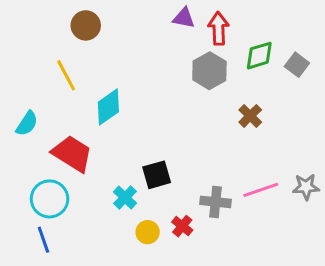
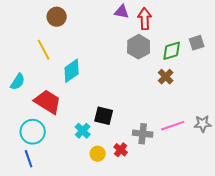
green diamond: (259, 56) -> (172, 51), moved
gray square: (297, 65) -> (197, 43), turned 35
black square: (157, 175) -> (104, 116), turned 30

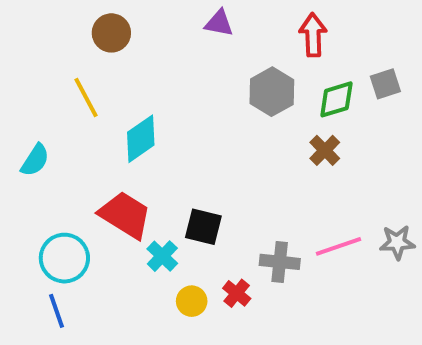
purple triangle: (122, 12) -> (219, 23), moved
red arrow: (145, 19) -> (313, 35), moved
red trapezoid: (48, 102) -> (125, 215), moved

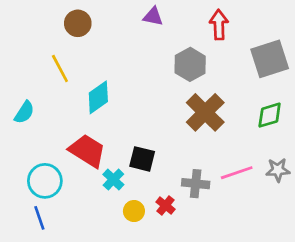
gray square: (385, 84) -> (270, 59), size x1.8
green diamond: (336, 99) -> (270, 115), moved
brown cross: (325, 150) -> (205, 112), moved, size x1.8

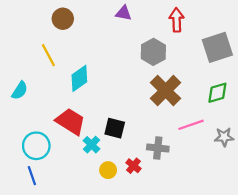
pink line: (237, 173) -> (191, 125), moved

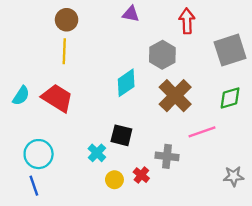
yellow line: (48, 55) -> (64, 51), moved, turned 30
cyan diamond: (79, 78) -> (126, 83), moved
red trapezoid: (71, 121) -> (57, 98), moved
gray star: (224, 137) -> (234, 176), moved

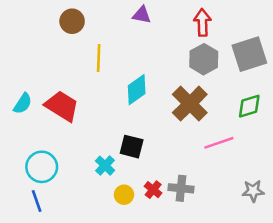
yellow line: (64, 51) -> (99, 58), moved
gray hexagon: (162, 55) -> (204, 59), moved
gray cross: (167, 156) -> (181, 188), moved

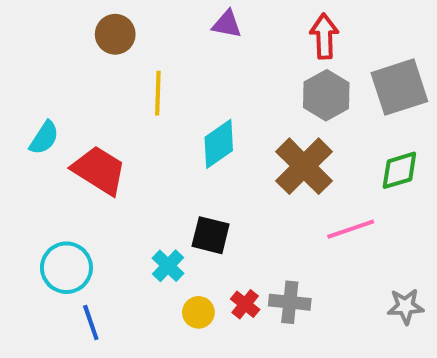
cyan semicircle: (23, 104) -> (44, 138), moved
blue line: (37, 201) -> (91, 323), moved

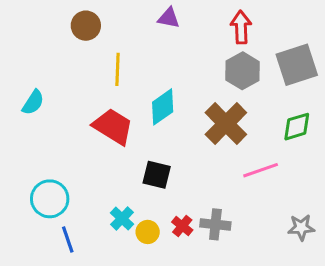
red trapezoid: (99, 170) -> (113, 127), moved
cyan cross: (168, 266) -> (122, 218), moved

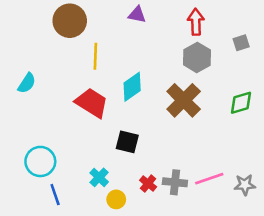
brown circle: (86, 26) -> (70, 21), size x1.4
gray square: (297, 65) -> (241, 43), moved, size x0.5
pink line: (261, 170) -> (209, 179), moved
yellow circle: (148, 232) -> (116, 199), moved

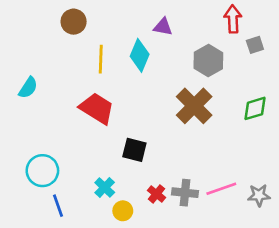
purple triangle: (137, 15) -> (163, 27), moved
brown circle: (70, 21) -> (74, 22), size x0.7
red arrow: (196, 22) -> (233, 19), moved
cyan diamond: (132, 87) -> (140, 55), moved, turned -32

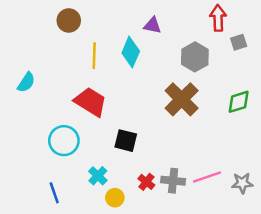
cyan circle: (42, 171) -> (64, 141), moved

